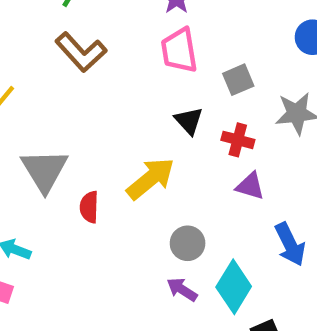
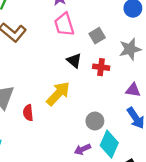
purple triangle: (250, 186) -> (133, 90), moved
gray circle: (188, 243) -> (95, 121), moved
purple arrow: (182, 290) -> (82, 149), turned -49

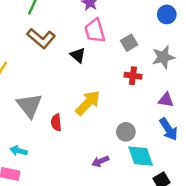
black triangle: (74, 61) -> (78, 55), moved
cyan diamond: (109, 144) -> (141, 156), turned -44
purple arrow: (82, 149) -> (100, 161), moved

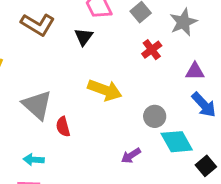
black triangle: (78, 55) -> (84, 37), turned 35
red cross: (133, 76) -> (152, 50), turned -35
yellow arrow: (88, 103) -> (105, 90), turned 76
red semicircle: (56, 122) -> (63, 127), moved

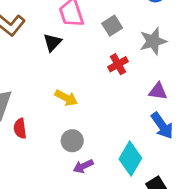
yellow arrow: (105, 90) -> (66, 98), size x0.7
gray circle: (155, 116) -> (72, 141), moved
cyan diamond: (177, 142) -> (130, 159), turned 52

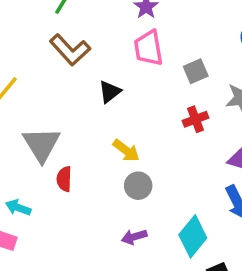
black triangle: (52, 42) -> (110, 92), moved
gray circle: (72, 141) -> (138, 186), moved

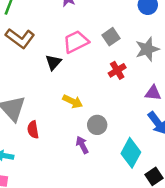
pink trapezoid: (148, 48) -> (76, 42), moved, turned 84
gray circle: (138, 186) -> (97, 125), moved
purple arrow: (134, 237) -> (82, 145), moved, turned 90

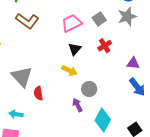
gray star: (147, 49) -> (127, 17), moved
black triangle: (53, 62) -> (75, 49), moved
cyan diamond: (131, 153) -> (103, 120), moved

